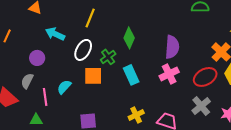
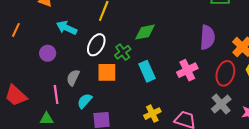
green diamond: (129, 38) -> (145, 32), turned 55
purple semicircle: (172, 47) -> (207, 37), moved
red ellipse: (205, 77) -> (225, 73), turned -45
gray semicircle: (27, 81) -> (73, 78), moved
cyan semicircle: (64, 87) -> (85, 101), moved

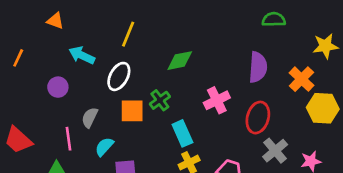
green cross: (123, 52) -> (160, 100), moved
pink cross: (187, 70) -> (217, 100), moved
cyan rectangle: (147, 71) -> (182, 133), moved
red ellipse: (225, 73) -> (258, 118), moved

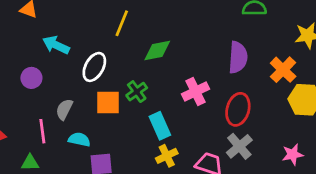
yellow line: (128, 34) -> (122, 23), moved
cyan semicircle: (104, 147) -> (79, 139), turned 60
gray cross: (275, 151) -> (239, 146), moved

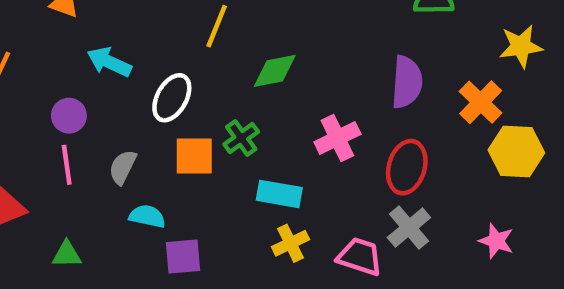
cyan rectangle: (160, 126) -> (279, 194), turned -56
pink line: (42, 131) -> (67, 165), moved
pink star: (293, 154) -> (496, 241), turned 30

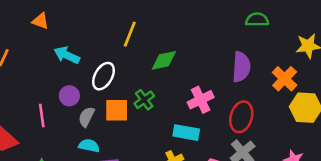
purple circle: (69, 116) -> (69, 96), moved
gray semicircle: (123, 167) -> (86, 117), moved
cyan rectangle: (279, 194) -> (186, 133), moved

